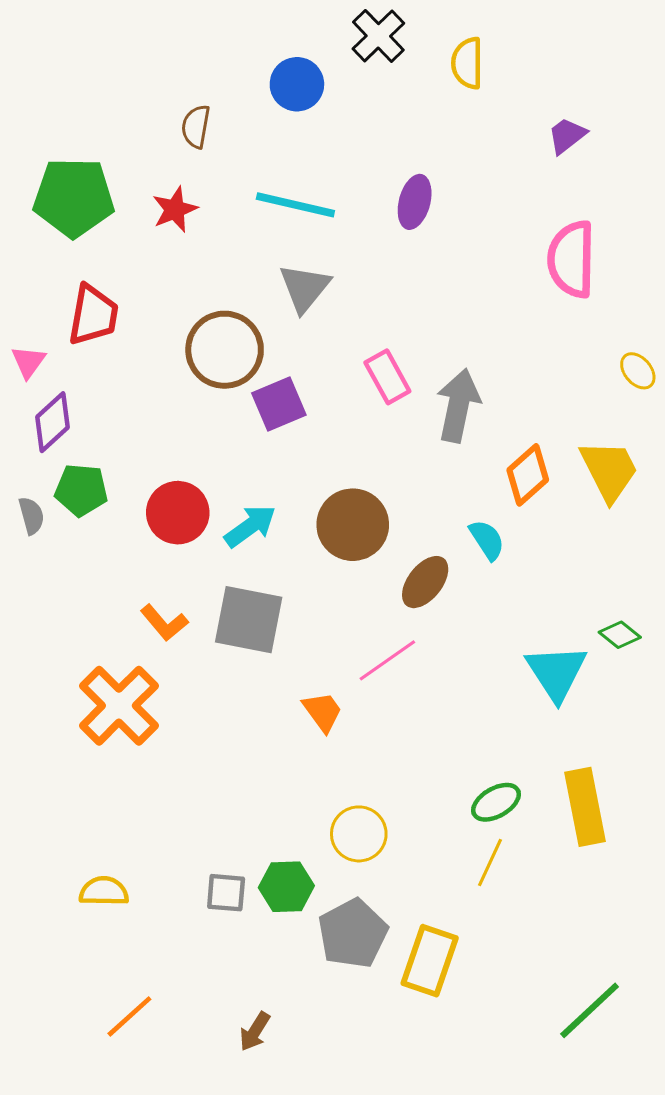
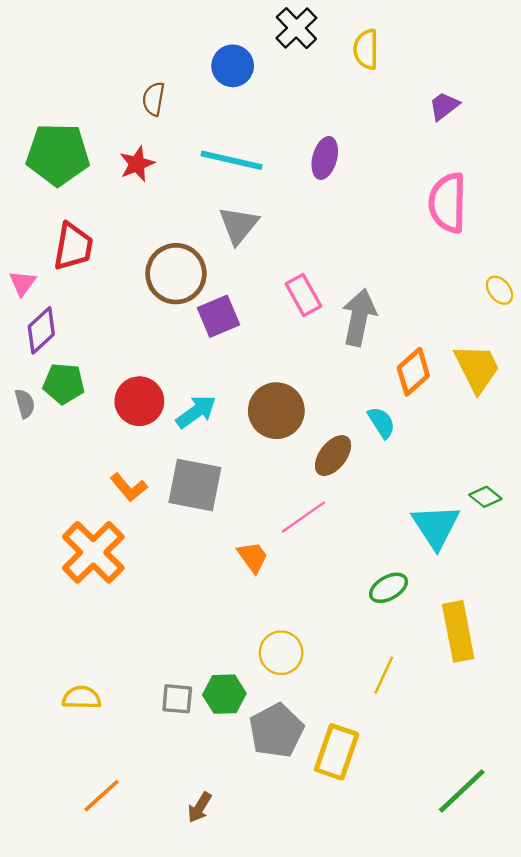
green ellipse: (496, 802) -> (389, 588), moved

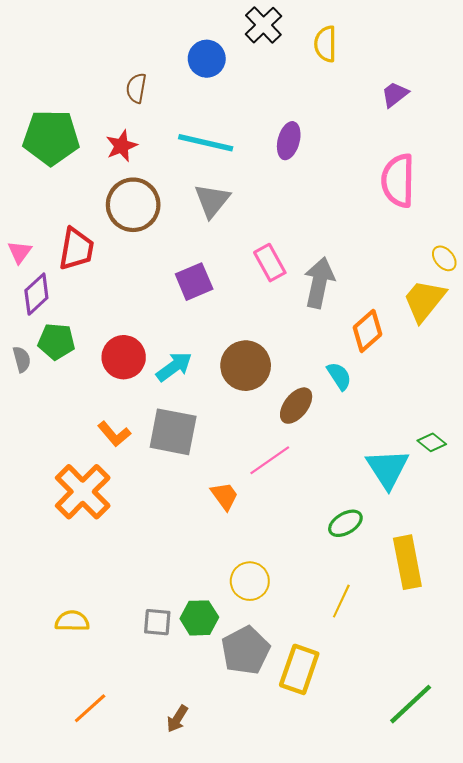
red trapezoid: (73, 246) -> (76, 249), moved
brown circle: (176, 274) -> (133, 205), moved
yellow trapezoid: (477, 368) -> (424, 300), moved, turned -114

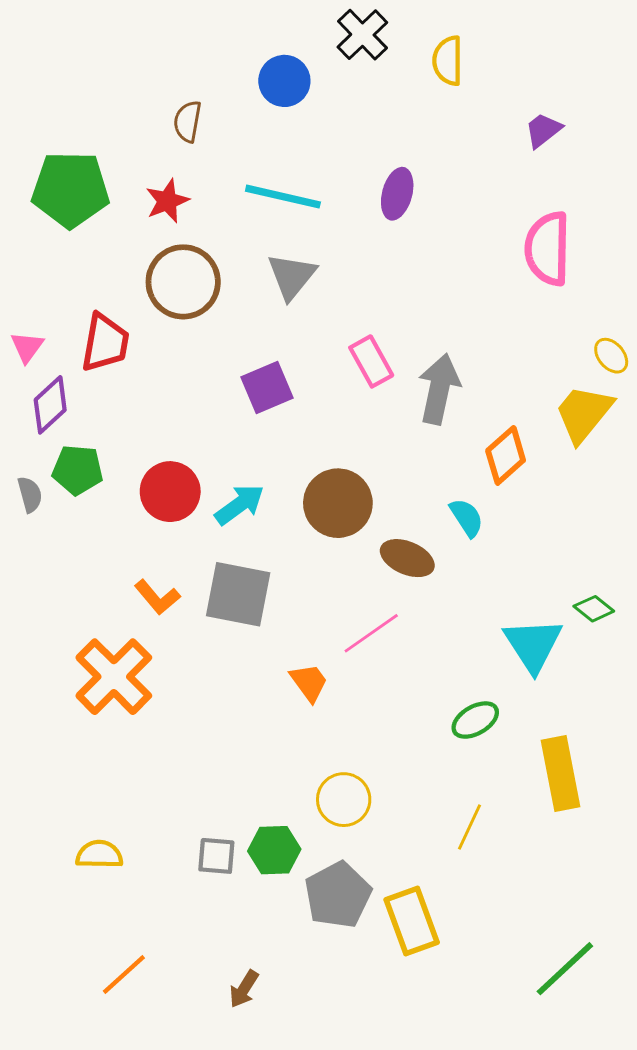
brown ellipse: (296, 406) -> (407, 558), turned 75
yellow rectangle: (299, 669) -> (412, 921), turned -39

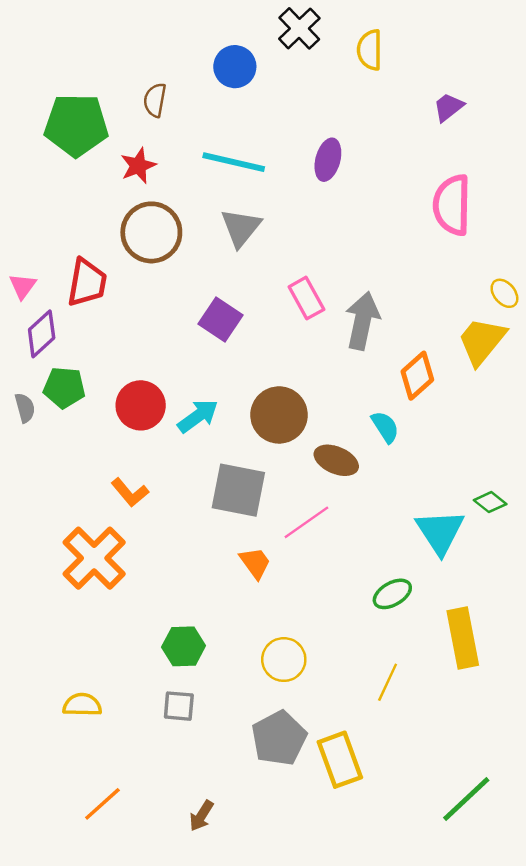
green pentagon: (70, 189) -> (76, 125), moved
purple square: (267, 387) -> (221, 320), turned -33
gray square: (238, 594) -> (238, 490), moved
green hexagon: (274, 850) -> (184, 646), moved

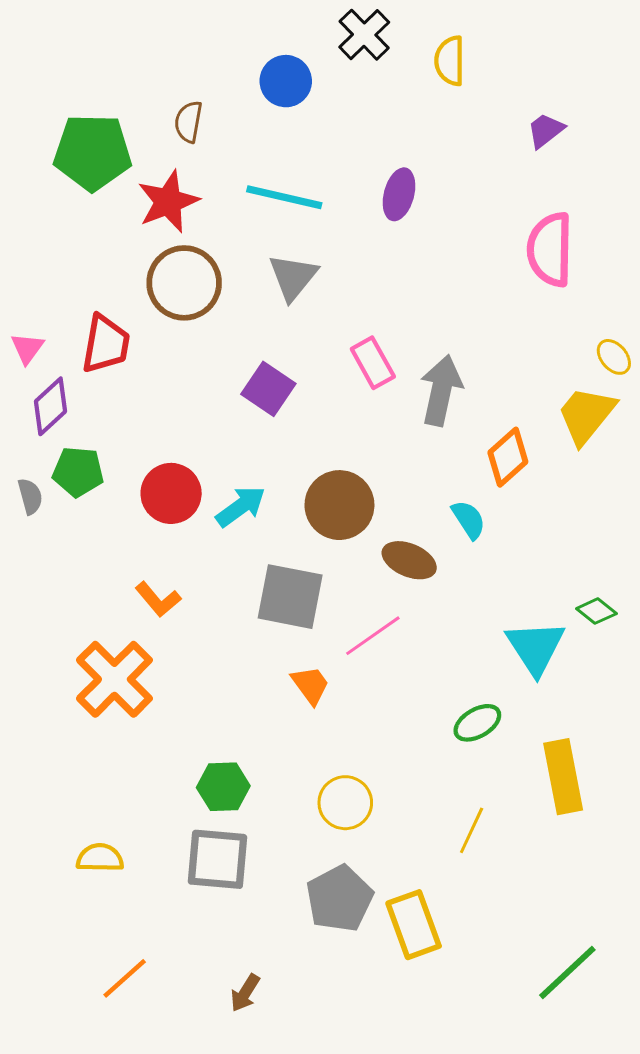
red star: (138, 166) -> (168, 202), size x1.4
gray square: (179, 706) -> (218, 859), size x1.6

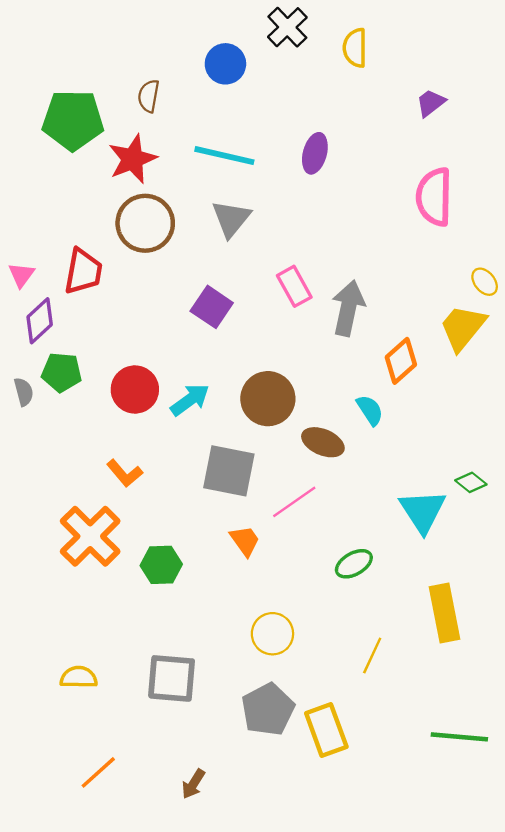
green ellipse: (477, 723) -> (354, 564), moved
green hexagon: (223, 787) -> (161, 565), moved
green line: (567, 973) -> (459, 737), moved, turned 48

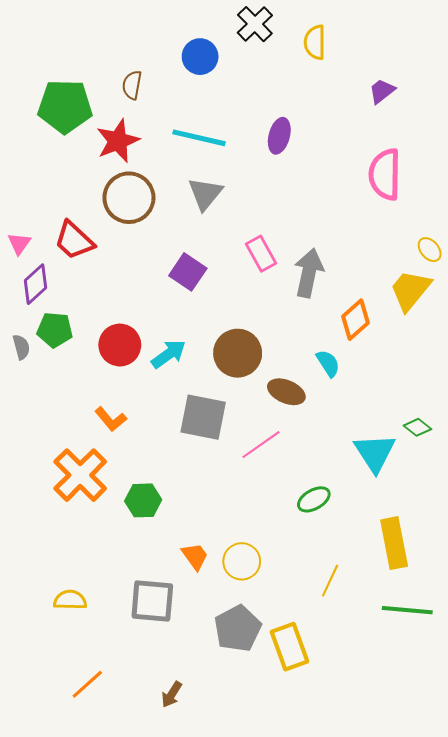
red trapezoid: (83, 271) -> (74, 240), turned 123
orange trapezoid: (245, 541) -> (195, 556), moved
green line: (459, 737) -> (407, 610), moved

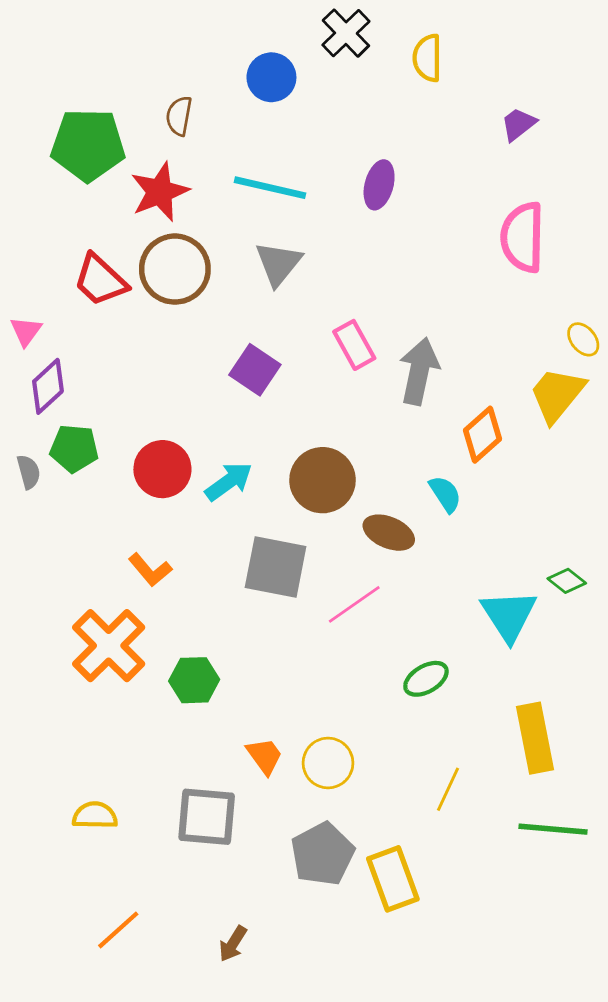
red trapezoid: (74, 240) -> (100, 280), moved

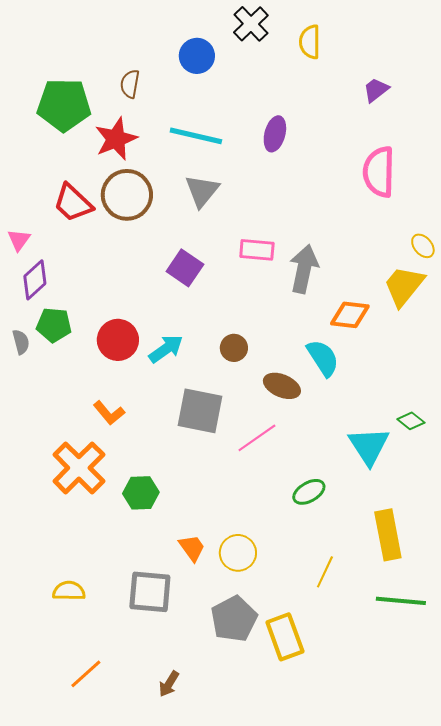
pink rectangle: (354, 345) -> (257, 250), turned -56
orange diamond: (483, 435) -> (350, 315), turned 48
brown circle: (323, 480) -> (234, 348), size x0.6
cyan semicircle: (445, 494) -> (323, 358), size x1.4

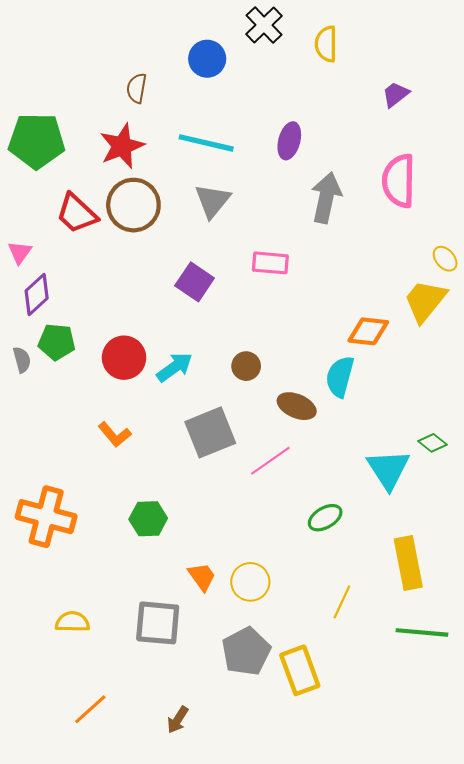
green pentagon: (64, 105) -> (37, 141), moved
gray arrow: (304, 269) -> (326, 198), moved
cyan semicircle: (323, 358) -> (340, 377), turned -132
gray square: (200, 411) -> (210, 432), turned -33
orange cross: (79, 468) -> (46, 517), moved, turned -30

